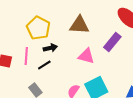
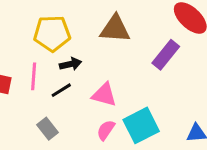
yellow pentagon: (38, 28) -> (52, 33), turned -30
pink triangle: (86, 56) -> (104, 95), moved

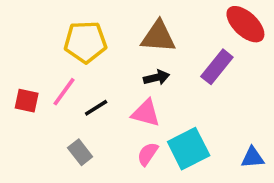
black arrow: (70, 64) -> (157, 78), moved
pink line: (34, 76) -> (64, 92), turned 32

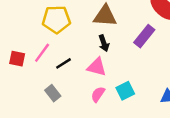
black arrow: (157, 78) -> (104, 43), turned 84
cyan square: (189, 149) -> (125, 91), size x0.7

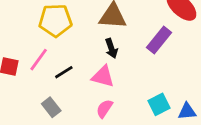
cyan square: (125, 91) -> (159, 104), moved

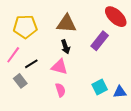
gray rectangle: (51, 107) -> (20, 81), moved
pink semicircle: (104, 109) -> (60, 90), turned 128

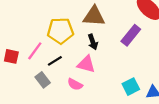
yellow pentagon: (25, 27) -> (60, 31), moved
pink semicircle: (60, 90) -> (75, 84), moved, turned 136

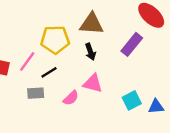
pink triangle: (86, 64) -> (93, 83), moved
gray rectangle: (43, 80) -> (36, 93), turned -56
pink semicircle: (75, 84) -> (71, 98), turned -72

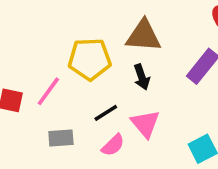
black line: (49, 72) -> (106, 113), moved
pink triangle: (93, 83) -> (145, 124), turned 35

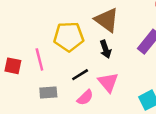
brown triangle: (143, 36) -> (107, 20), turned 32
pink line: (48, 91) -> (39, 59), turned -50

